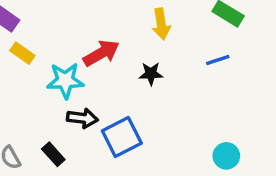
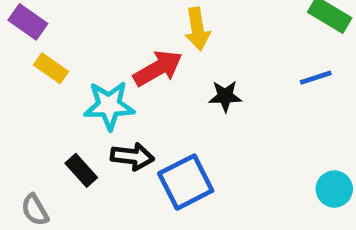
yellow arrow: (161, 24) -> (197, 29), moved
black rectangle: (53, 154) -> (81, 170), moved
cyan circle: (226, 156) -> (334, 189), moved

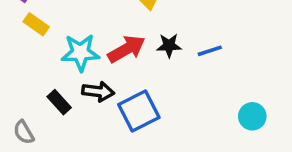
red arrow: (158, 68) -> (126, 49), moved
blue line: (316, 78) -> (210, 51), moved

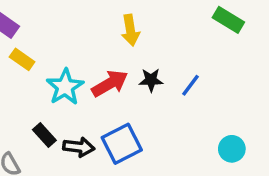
blue line: (210, 51) -> (191, 85), turned -35
cyan star: (80, 53) -> (65, 87), turned -30
black arrow: (98, 92) -> (79, 147), moved

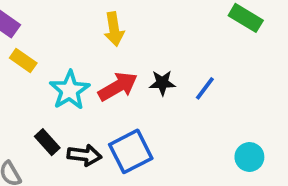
yellow arrow: (130, 30) -> (114, 29), moved

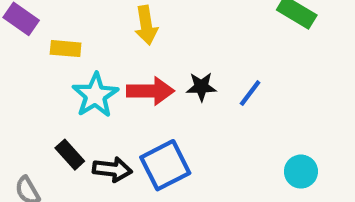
yellow rectangle: (23, 61) -> (66, 49), moved, turned -30
red arrow: (118, 87) -> (150, 91), turned 30

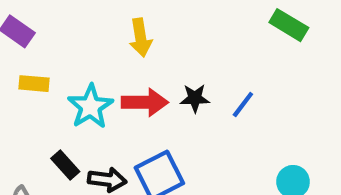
yellow rectangle: (66, 49) -> (34, 84), moved

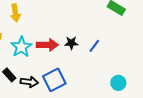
yellow arrow: (141, 38) -> (15, 13), moved

